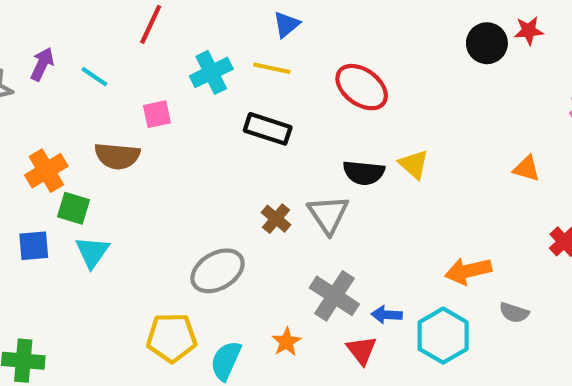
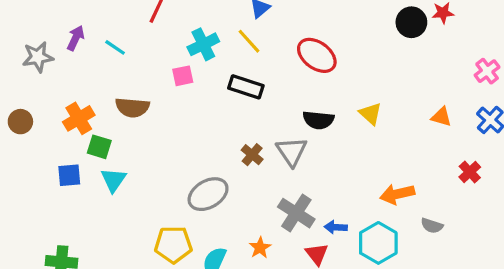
yellow line: (272, 68) -> (249, 41), turned 36
pink square: (157, 114) -> (183, 76), moved
yellow triangle: (414, 164) -> (370, 114), moved

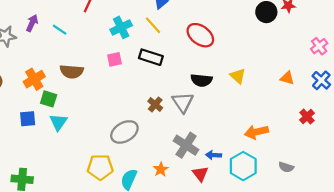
pink square: (183, 76) -> (115, 59), moved
gray semicircle: (432, 226) -> (286, 167), moved

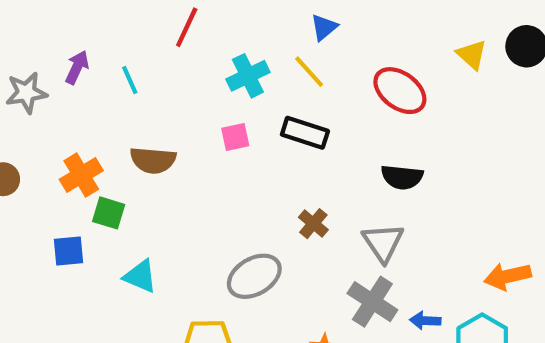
cyan line: (60, 30) -> (130, 80), turned 32
yellow triangle: (238, 76) -> (472, 55), moved
gray triangle: (183, 102) -> (383, 243), moved
cyan triangle: (58, 122) -> (140, 276), moved, turned -42

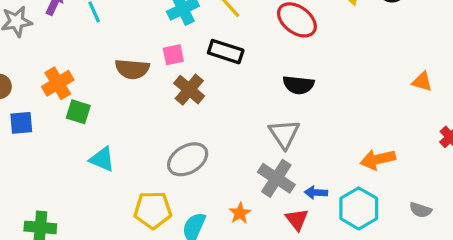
brown semicircle: (153, 160) -> (132, 69), moved
brown cross: (313, 224) -> (189, 90), moved, size x1.4
blue square: (69, 251) -> (21, 123), moved

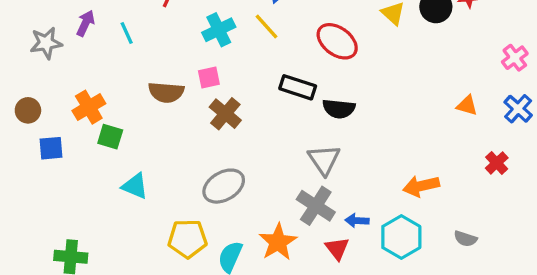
black rectangle: (226, 52) -> (298, 87), moved
orange star: (240, 213) -> (278, 242), size x1.6

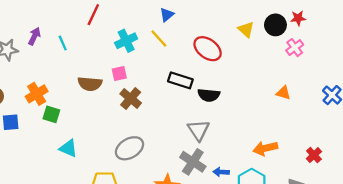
pink cross: (515, 58) -> (295, 48), moved
orange triangle: (467, 105) -> (283, 93), moved
red cross: (497, 163) -> (314, 155), moved

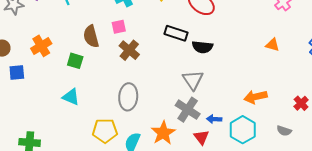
brown semicircle: (90, 84) -> (91, 36), turned 70
green square: (51, 114) -> (75, 61), moved
gray ellipse: (129, 148) -> (128, 97), turned -55

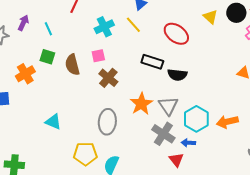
green square: (75, 61) -> (47, 57), moved
cyan hexagon: (243, 130) -> (196, 119), moved
orange star: (163, 133) -> (141, 104), moved

